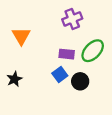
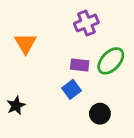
black star: (14, 79) -> (16, 106), moved
black circle: (80, 81) -> (100, 114), moved

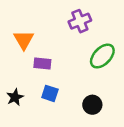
purple rectangle: (80, 65) -> (42, 64), moved
blue square: (71, 89) -> (50, 93), moved, turned -35

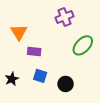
black circle: (92, 105) -> (66, 84), moved

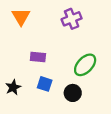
orange triangle: (19, 32) -> (21, 17), moved
green ellipse: (83, 45) -> (85, 65), moved

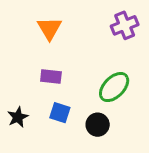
orange triangle: (21, 17) -> (49, 28), moved
purple cross: (72, 19) -> (125, 25), moved

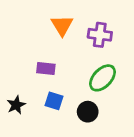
purple cross: (125, 25) -> (100, 35), moved, turned 30
orange triangle: (49, 28) -> (62, 25), moved

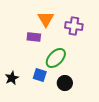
purple rectangle: (46, 68) -> (34, 37), moved
green ellipse: (102, 78) -> (56, 58), moved

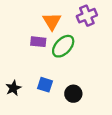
purple cross: (74, 26) -> (87, 16), moved, turned -30
green ellipse: (56, 58) -> (63, 46), moved

